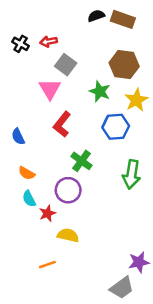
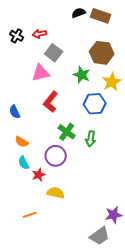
pink triangle: (50, 89) -> (41, 73), turned 48
green arrow: (132, 174) -> (91, 139), moved, size x0.7
orange line: (47, 265) -> (30, 215), moved

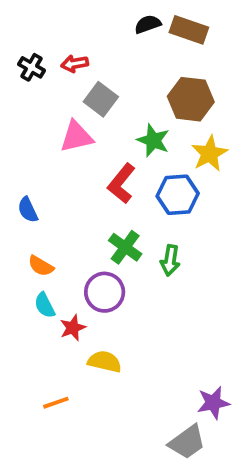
red L-shape: (51, 102) -> (121, 184), moved

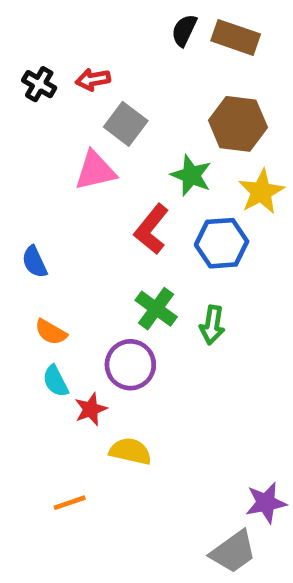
black semicircle: (148, 24) -> (184, 30), turned -45

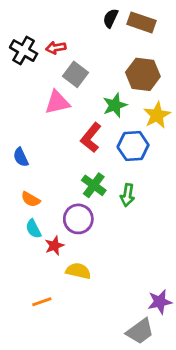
black cross: (39, 84) -> (24, 51), size x1.4
green star: (191, 175) -> (115, 105), turned 30

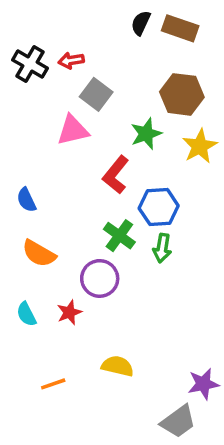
blue hexagon: (133, 146) -> (159, 207), moved
orange semicircle: (31, 199) -> (39, 253), size x1.4
cyan semicircle: (33, 229) -> (26, 314), moved
yellow semicircle: (78, 271) -> (118, 366), moved

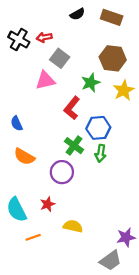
black semicircle: (141, 23) -> (77, 14), moved, turned -144
red star: (69, 312) -> (48, 204), moved
cyan semicircle: (26, 314) -> (17, 210), moved, size x1.6

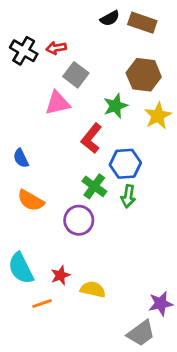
black semicircle: (77, 14) -> (110, 18), moved
red star: (48, 204) -> (60, 275), moved

